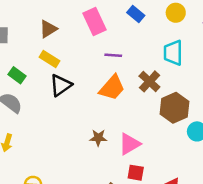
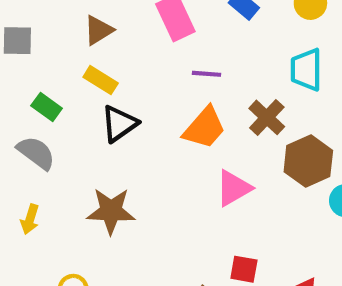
brown star: (98, 138) -> (111, 211), moved, size x1.6
pink triangle: (129, 144) -> (234, 188), moved

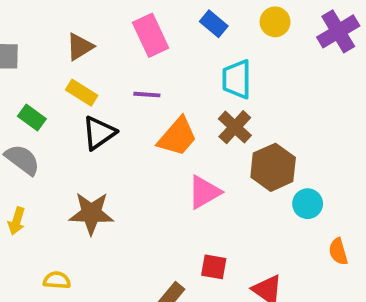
cyan trapezoid: (306, 70) -> (237, 79), moved
purple line: (207, 74) -> (147, 95), moved

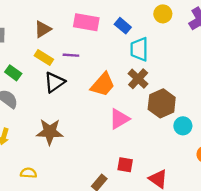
blue rectangle: (214, 24) -> (123, 26), moved
pink rectangle: (151, 35) -> (86, 22), turned -55
purple line: (147, 95) -> (71, 55), moved

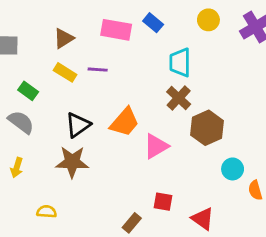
blue rectangle: (123, 26) -> (153, 23), moved
black triangle: (54, 82) -> (78, 125), moved
orange trapezoid: (103, 85) -> (125, 122), moved
cyan circle: (183, 126) -> (233, 169), moved

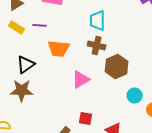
brown cross: (179, 98) -> (97, 45), turned -30
orange trapezoid: (125, 122) -> (59, 48), moved, turned 55

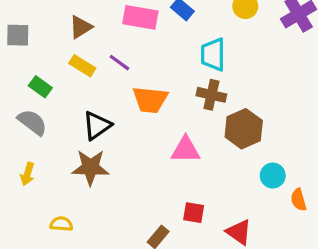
purple line: (40, 25) -> (119, 63), turned 32
pink triangle: (81, 79) -> (186, 150), turned 30

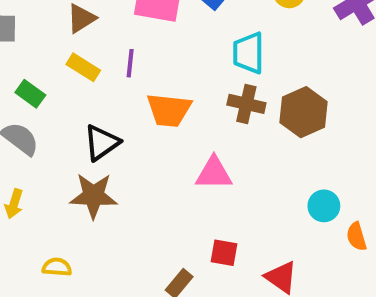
purple line: (119, 63) -> (130, 63), turned 60
brown hexagon: (244, 129) -> (303, 112), moved

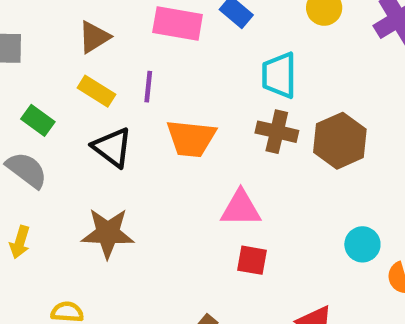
black triangle: (102, 143) -> (112, 147), moved, turned -48
red square: (224, 253) -> (252, 260), moved

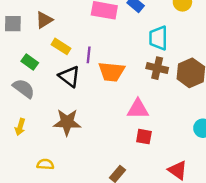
brown triangle: (94, 37) -> (44, 20), moved
purple line: (148, 87) -> (89, 55), moved

